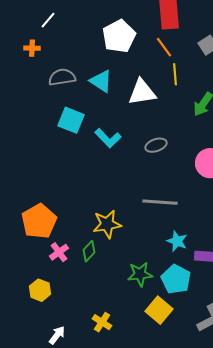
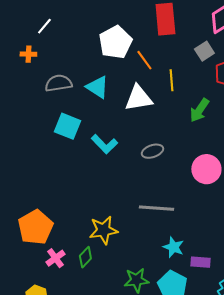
orange line: (164, 47) -> (144, 60), moved

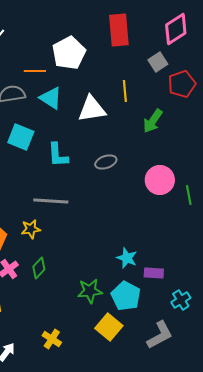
orange line: (144, 60) -> (35, 71), moved, turned -55
cyan L-shape: (104, 144) -> (58, 155), turned 40
gray line: (156, 208) -> (51, 201), moved
yellow star: (103, 230) -> (31, 229), moved, size x0.7

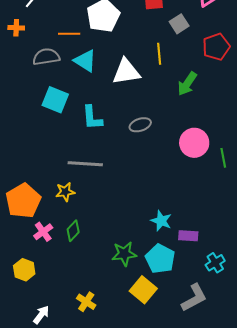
gray square: (158, 62) -> (179, 24), moved

